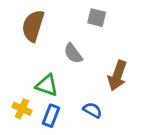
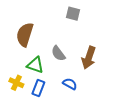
brown semicircle: (33, 26) -> (25, 35), moved
gray semicircle: (73, 53) -> (58, 53), moved

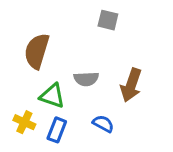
gray semicircle: (58, 53) -> (86, 79), turned -56

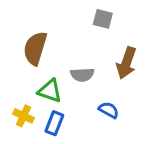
brown arrow: (131, 85) -> (126, 63), moved
blue semicircle: (103, 124) -> (109, 110), moved

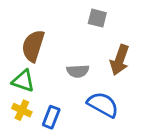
green triangle: (50, 91) -> (23, 81), moved
blue semicircle: (109, 110) -> (103, 105), size x1.6

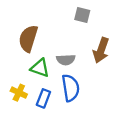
green triangle: (23, 81) -> (40, 68), moved
blue semicircle: (103, 105) -> (70, 88), moved, turned 52

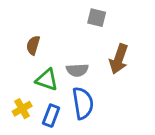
brown semicircle: (28, 39) -> (33, 45), size x0.6
yellow cross: (19, 93) -> (22, 109), turned 35

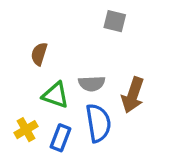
brown arrow: (119, 59) -> (133, 95), moved

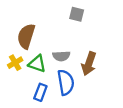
brown semicircle: (39, 54) -> (26, 36), size x1.6
yellow cross: (26, 130) -> (15, 63), moved

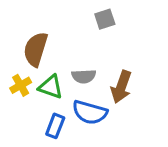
gray square: (77, 14) -> (105, 19), turned -32
blue semicircle: (66, 82) -> (90, 112), turned 115

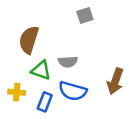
yellow cross: (21, 85) -> (17, 92), moved, turned 35
brown arrow: (121, 87) -> (115, 81), moved

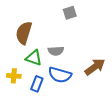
brown arrow: (115, 81) -> (95, 67), turned -145

